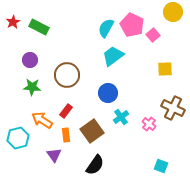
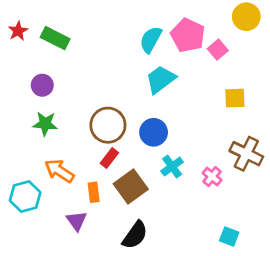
brown circle: (67, 75) -> (108, 125), moved
red rectangle: (66, 111) -> (109, 158), moved

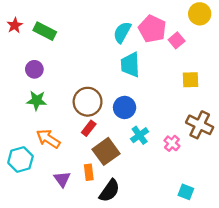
cyan trapezoid: (161, 79) -> (130, 65), turned -56
orange rectangle: (94, 192) -> (89, 172), moved

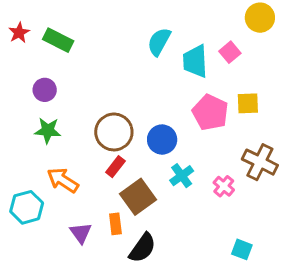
pink pentagon: (152, 29) -> (210, 112), moved
cyan trapezoid: (130, 65) -> (195, 61), moved

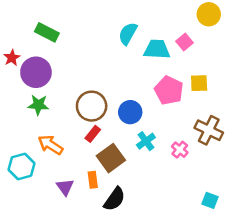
red star: (19, 33) -> (12, 58), moved
cyan trapezoid: (195, 61) -> (157, 49), turned 96
purple circle: (45, 90) -> (36, 72), size x1.6
cyan square: (242, 249) -> (210, 200), moved

